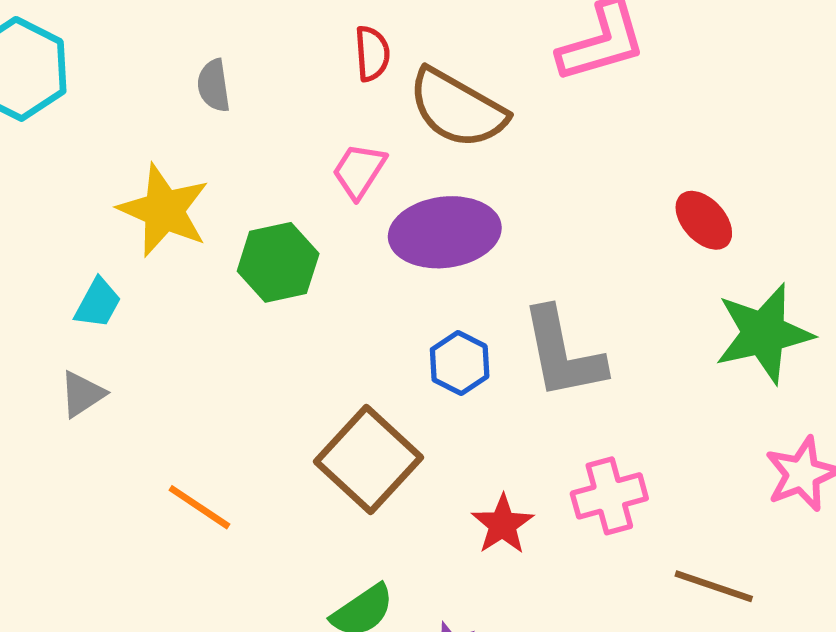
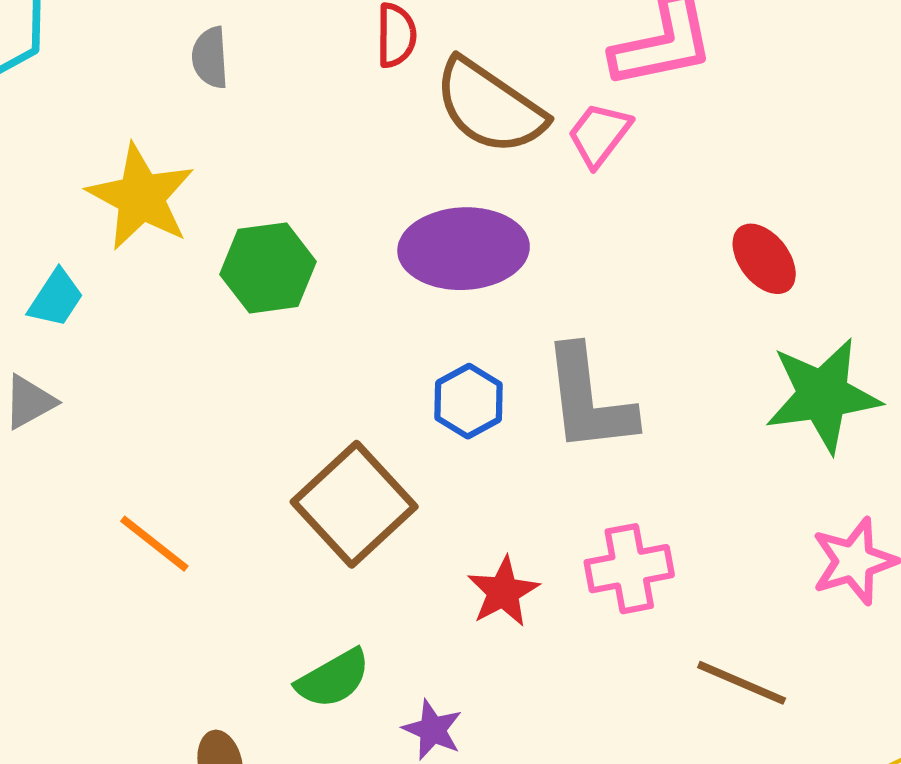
pink trapezoid: (359, 171) -> (599, 134), moved

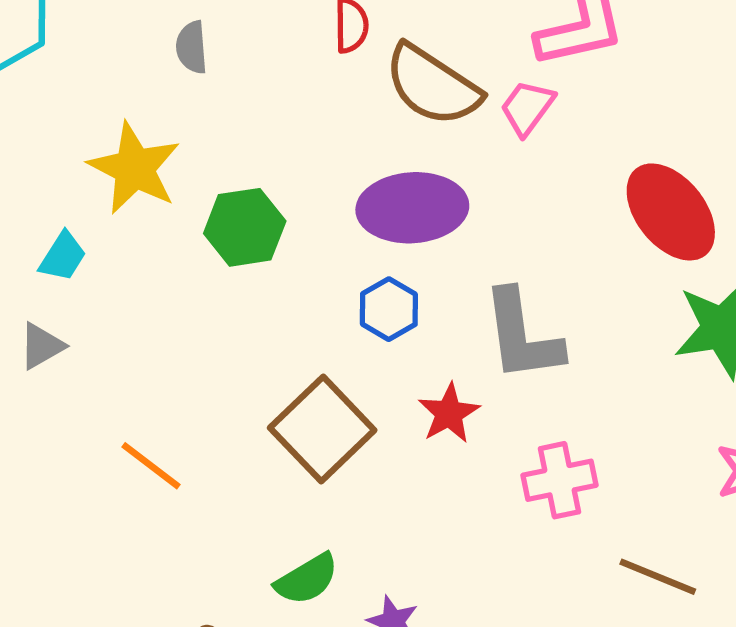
red ellipse: (764, 259) -> (671, 212), size x1.6
blue hexagon: (468, 401) -> (389, 309), moved
red star: (503, 592) -> (449, 413), moved

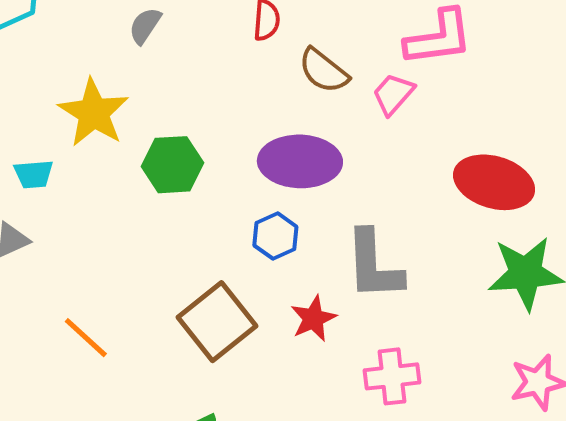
gray semicircle: (192, 47) -> (145, 26), turned 33
brown semicircle: (433, 85) -> (324, 71), size x0.7
red ellipse: (671, 212) -> (494, 182), turned -40
cyan trapezoid: (63, 257) -> (34, 174), turned 48

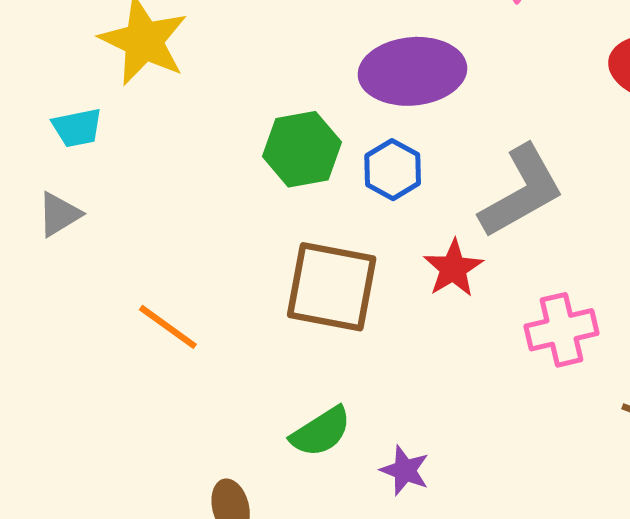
green hexagon: (173, 165) -> (302, 149), moved
gray L-shape: (374, 265) -> (522, 192), turned -110
brown square: (217, 322) -> (332, 287), turned -34

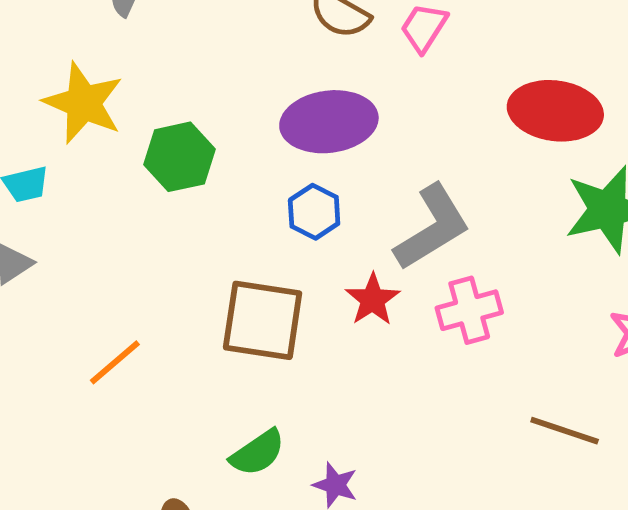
green hexagon: (302, 149) -> (179, 157), moved
orange line: (168, 327) -> (115, 362), turned -74
pink cross: (561, 330) -> (469, 310), moved

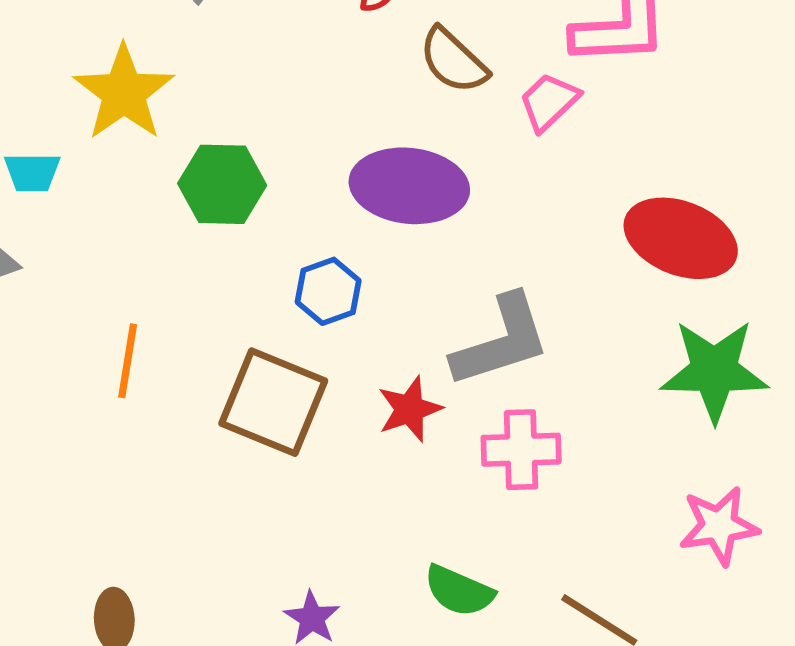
blue hexagon: (314, 212) -> (328, 291), moved
orange line: (115, 362) -> (128, 361), moved, turned -54
green semicircle: (258, 453) -> (459, 591), moved, turned 44

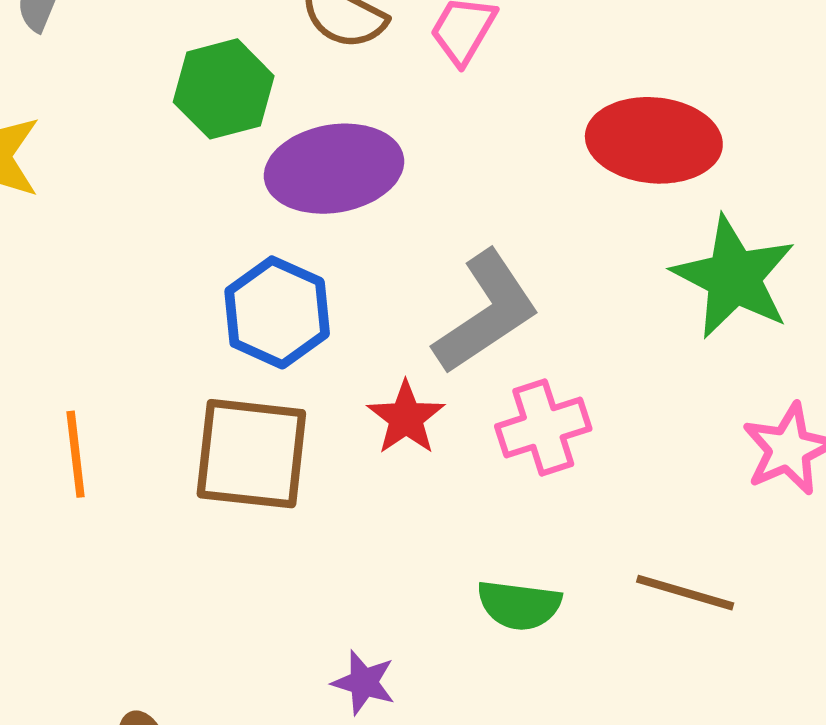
green hexagon: (222, 184) -> (224, 89), moved
blue hexagon: (328, 291) -> (277, 312), size x1.4
green star: (714, 371) -> (734, 277), turned -30

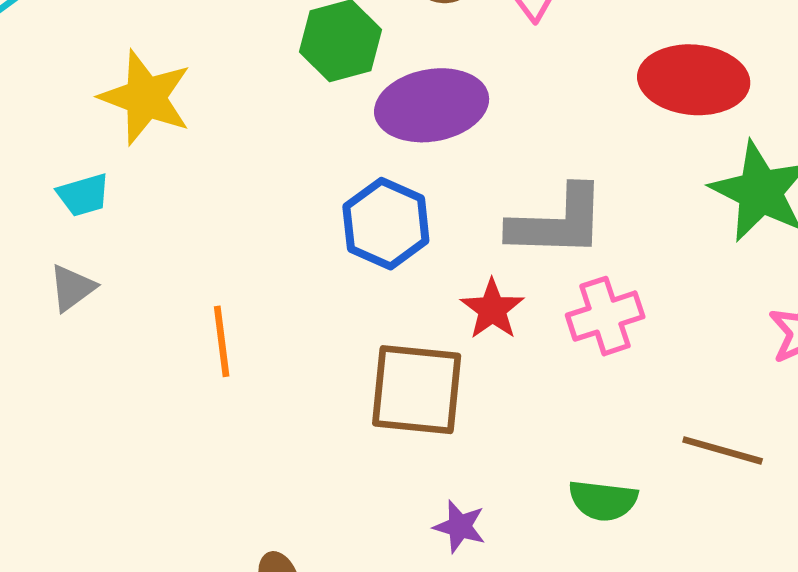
gray L-shape: (486, 312) -> (557, 222), turned 36
brown square: (251, 454) -> (417, 390), moved
green semicircle: (519, 605) -> (603, 500), moved

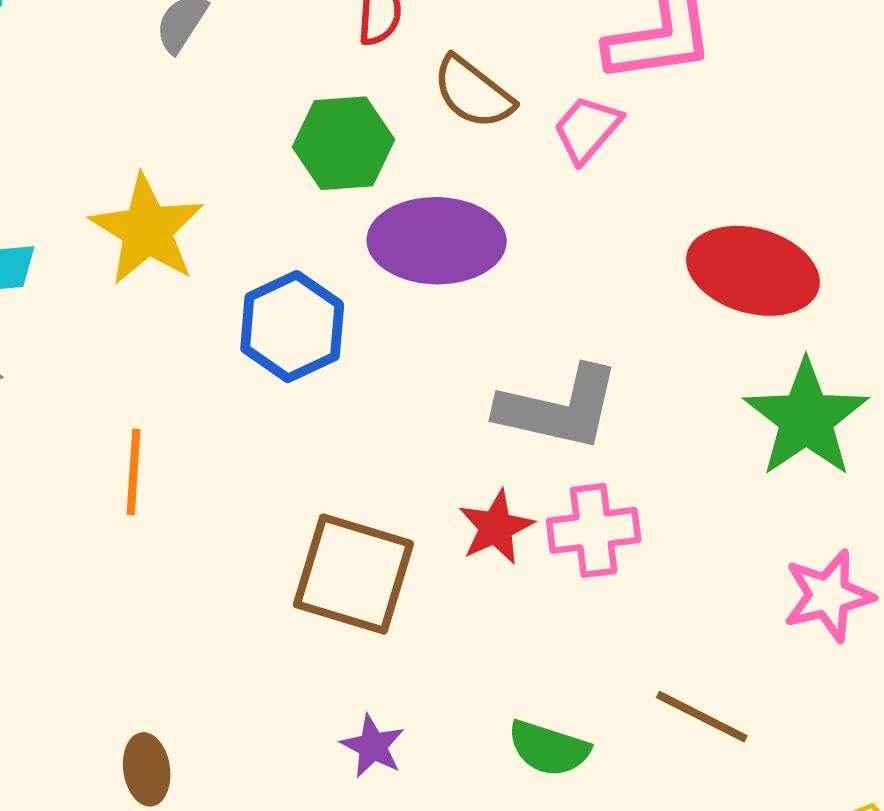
yellow star: (146, 97) -> (147, 230), moved
blue hexagon: (386, 224) -> (292, 327), moved
red star: (492, 309) -> (496, 527), moved

